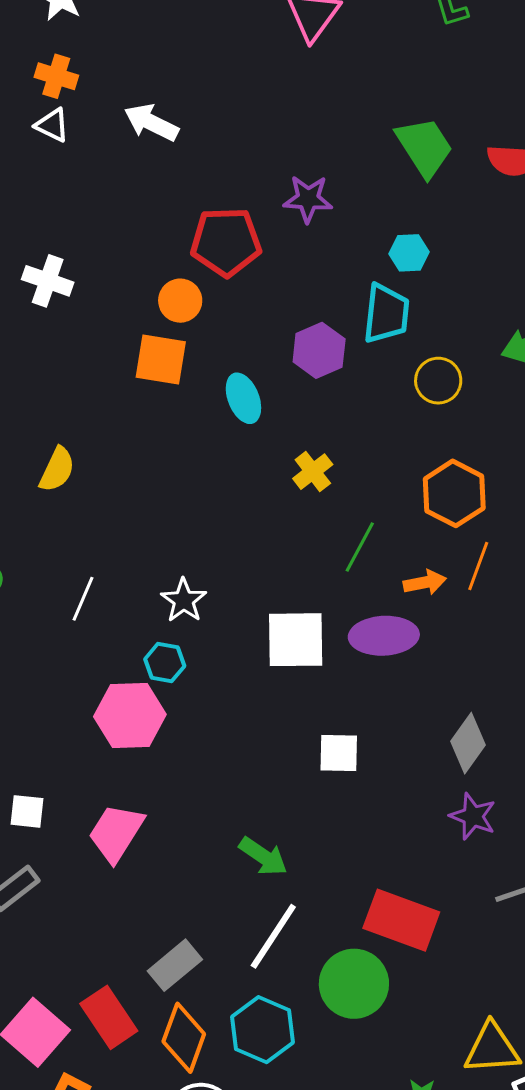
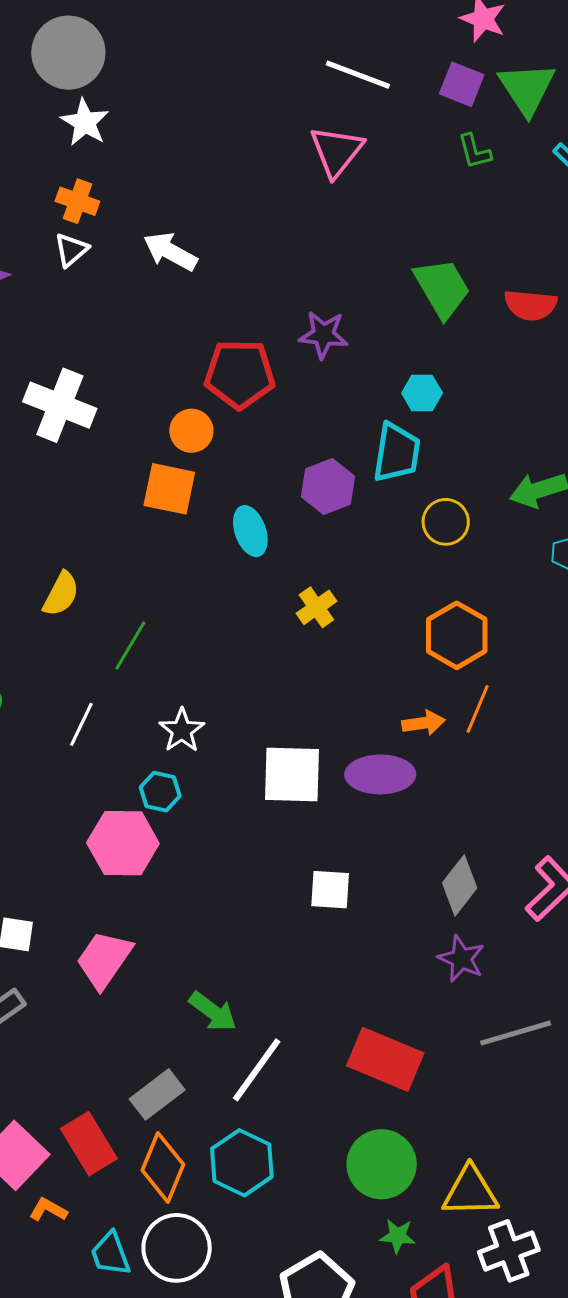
white triangle: (52, 125) -> (71, 250), turned 51
white cross: (48, 281) -> (60, 405), size x1.4
green line: (360, 547) -> (130, 645), moved
green arrow: (263, 856) -> (213, 1012), moved
green circle: (354, 984) -> (382, 1164), moved

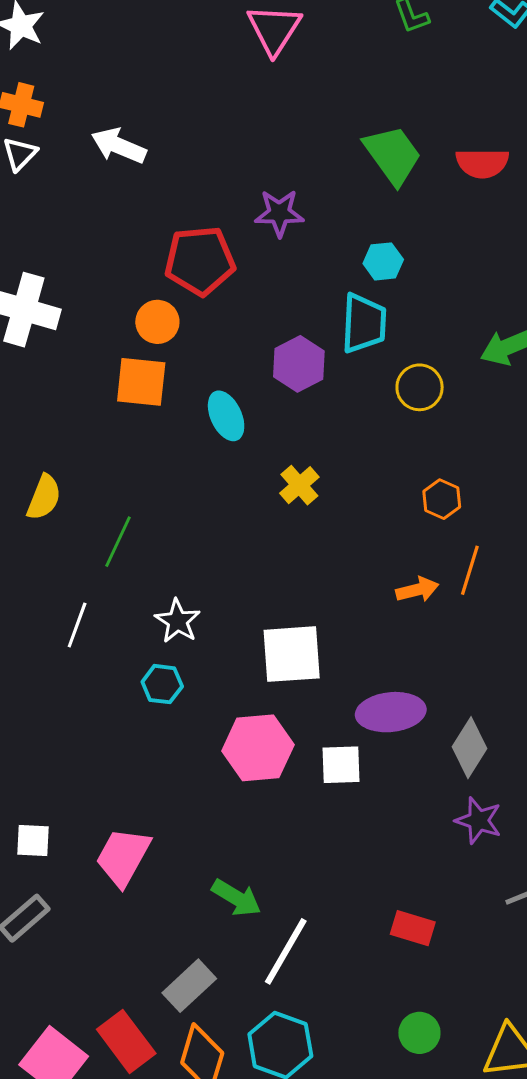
orange hexagon: (457, 635) -> (442, 499), size x0.6
purple ellipse: (380, 774) -> (391, 712), moved
pink hexagon: (123, 843) -> (258, 748), moved
red rectangle: (385, 1059) -> (413, 928), size x0.6
green circle: (382, 1164) -> (419, 1033), size x0.6

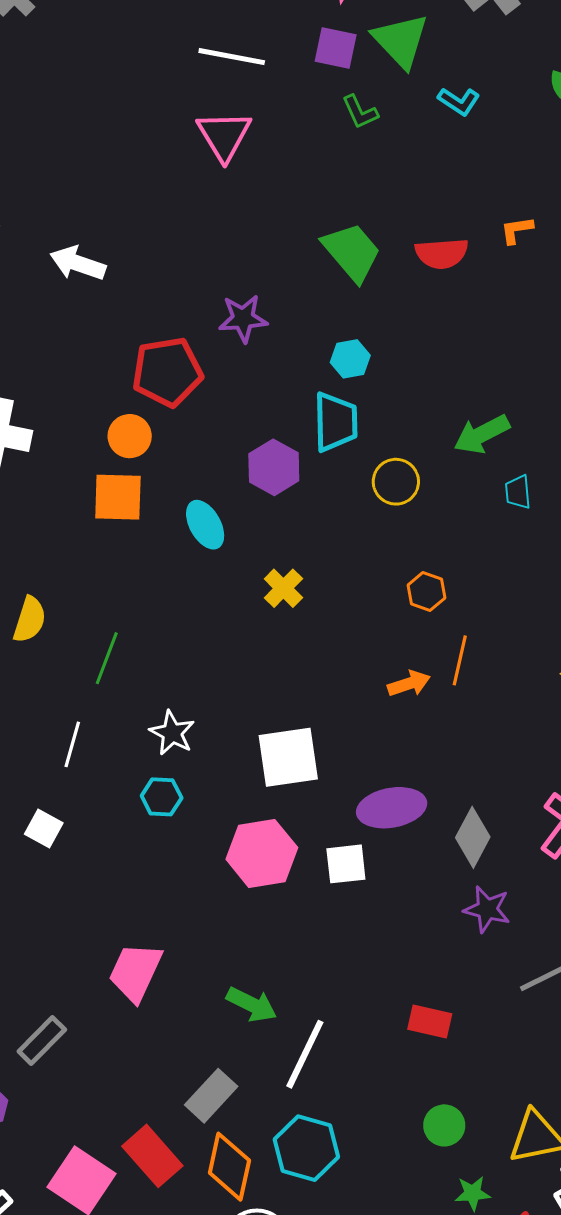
white square: (33, 840) -> (44, 829), moved, turned 30

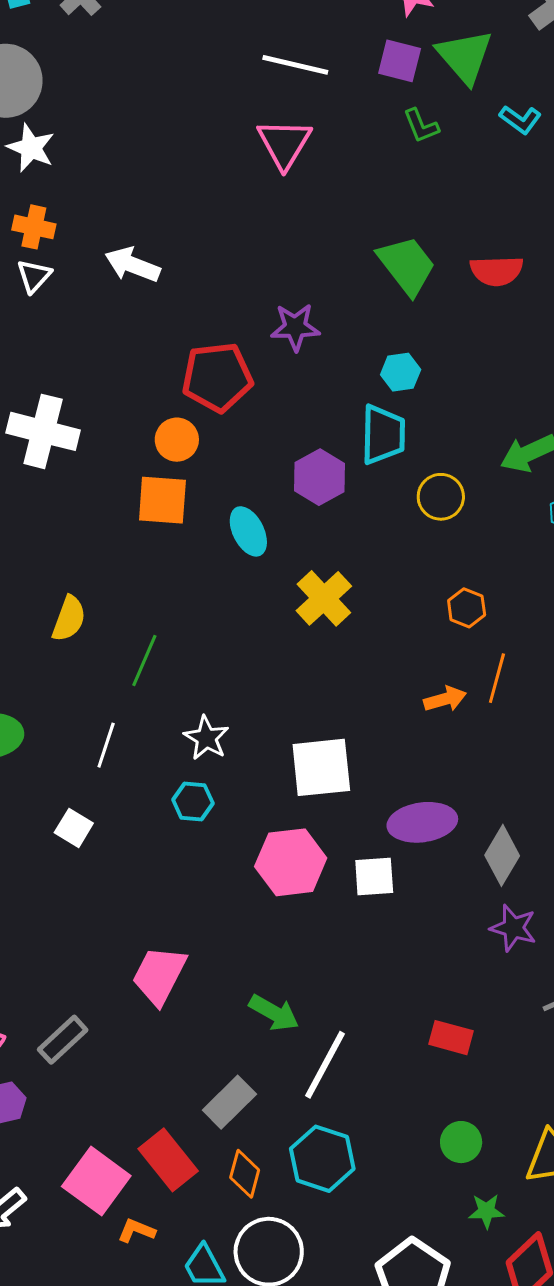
yellow cross: (283, 588) -> (324, 598), size x1.4
orange diamond: (229, 1167) -> (245, 1174), size x0.7

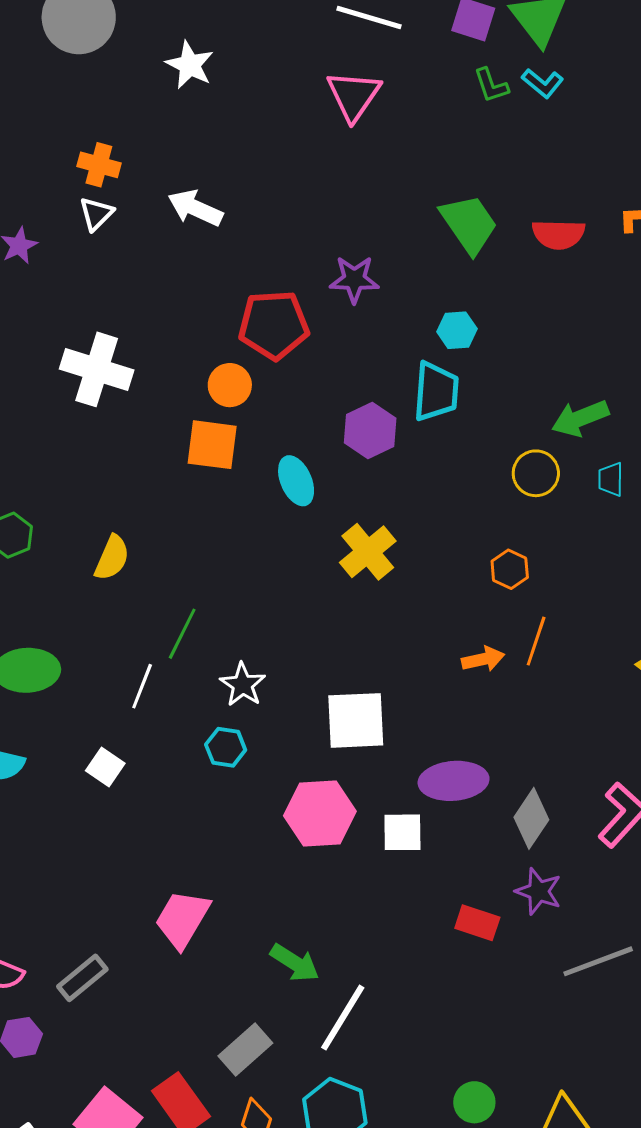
cyan L-shape: (520, 120) -> (543, 83), moved
white star: (31, 148) -> (190, 65), moved
yellow circle: (441, 497) -> (536, 473), moved
green line: (144, 661) -> (182, 634), moved
red rectangle: (451, 1038) -> (477, 923), moved

